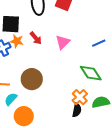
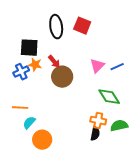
pink triangle: (63, 42) -> (97, 66), moved
brown circle: (32, 79) -> (62, 77), moved
orange cross: (80, 97) -> (98, 121), turned -35

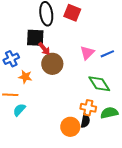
black square: (29, 48) -> (35, 38), moved
orange star: (35, 65) -> (25, 77), moved
orange circle: (42, 140) -> (70, 127), moved

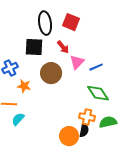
red arrow: (44, 49) -> (63, 47), moved
pink triangle: (87, 53) -> (77, 62), moved
blue line: (107, 54) -> (96, 67), moved

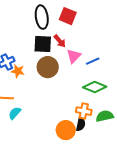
black square: (34, 47) -> (43, 44), moved
orange star: (24, 86) -> (18, 71), moved
green diamond: (98, 93) -> (95, 87), turned -35

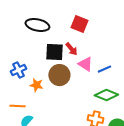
black ellipse: (42, 17) -> (37, 25), moved, turned -70
pink triangle: (74, 56) -> (85, 64), turned -42
orange star: (18, 71) -> (36, 85), moved

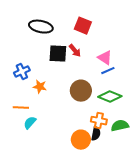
pink triangle: (85, 64) -> (105, 58), moved
brown circle: (59, 75) -> (81, 91), moved

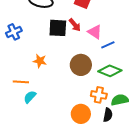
pink triangle: (105, 58) -> (95, 32), moved
blue cross: (22, 72) -> (14, 32), moved
black semicircle: (96, 134) -> (108, 115), moved

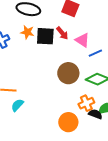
orange star: (40, 61) -> (27, 32), moved
orange cross: (99, 95) -> (86, 103), turned -35
black semicircle: (108, 115) -> (95, 114), moved, turned -80

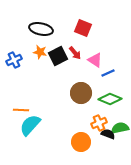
black square: (45, 36) -> (58, 56), turned -30
cyan semicircle: (17, 105) -> (30, 125), size x1.6

